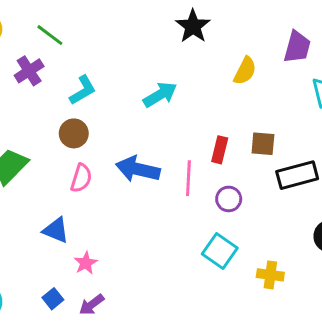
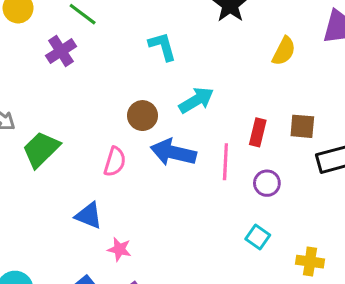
cyan L-shape: (83, 90) -> (162, 46), moved, turned -76
cyan arrow: (160, 95) -> (196, 100), moved
brown circle: (74, 133) -> (142, 116), moved
cyan square: (220, 251) -> (258, 237), size x0.7
pink star: (86, 263) -> (119, 249), turned -30

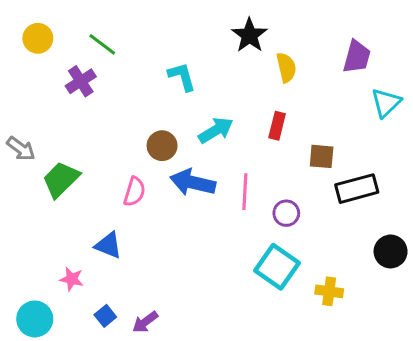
yellow semicircle: (284, 51) -> (286, 67), moved, turned -40
red rectangle: (258, 132) -> (277, 126), moved
cyan square: (258, 237) -> (277, 267), size x1.8
pink star: (119, 249) -> (72, 279), moved

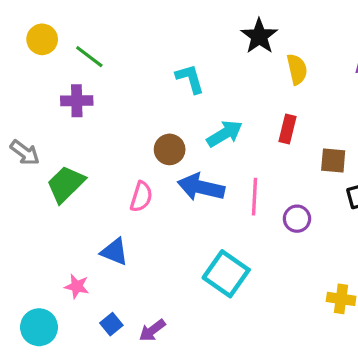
green line: (102, 44) -> (89, 57), moved
purple cross: (81, 81) -> (77, 101), moved, turned 32
cyan square: (277, 267) -> (226, 274), moved

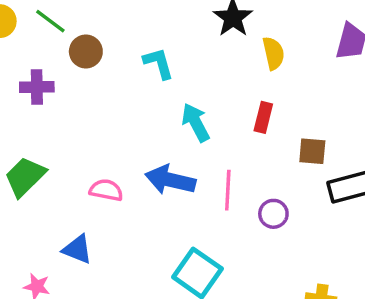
green line: (89, 57) -> (50, 21), moved
cyan arrow: (225, 134) -> (196, 123), turned -87
brown circle: (170, 149) -> (86, 52), moved
pink semicircle: (141, 197) -> (106, 190), turned -96

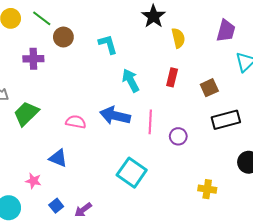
brown square: (312, 151) -> (209, 88), moved, turned -30

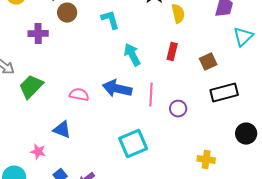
cyan square: (132, 173) -> (133, 144), turned 32

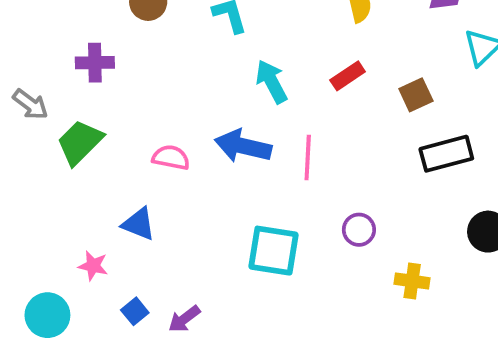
purple cross: (38, 34) -> (95, 63), moved
red rectangle: (172, 52) -> (348, 76), turned 42
purple circle: (178, 109) -> (359, 230), moved
cyan square: (133, 144) -> (273, 251), turned 32

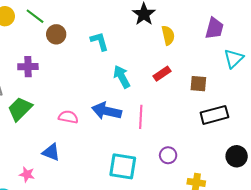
brown square: (416, 95) -> (198, 84), turned 30

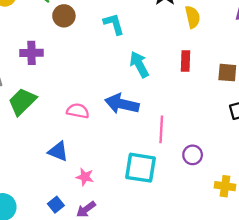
red rectangle: (162, 74) -> (186, 61), turned -54
pink line: (141, 117) -> (161, 129), moved
pink star: (27, 174) -> (85, 177), moved

